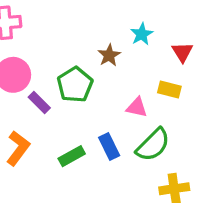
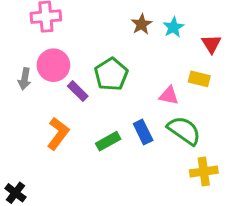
brown star: (109, 55) -> (142, 24), moved
green semicircle: (153, 145) -> (184, 131), turned -100

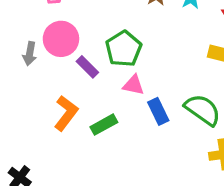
pink triangle: (169, 96) -> (133, 85), moved
green rectangle: (108, 141) -> (104, 125), moved

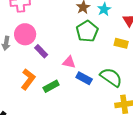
green pentagon: (124, 49) -> (87, 31), moved
blue rectangle: (158, 111) -> (84, 78), turned -35

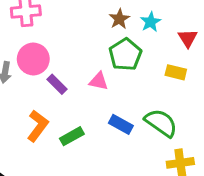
pink triangle: (69, 62) -> (99, 81), moved

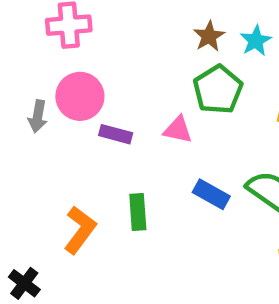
purple rectangle: (57, 84) -> (116, 134), turned -30
orange L-shape: (38, 126) -> (80, 230), moved
green rectangle: (72, 136) -> (138, 212), turned -65

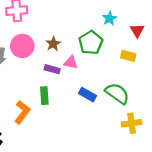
brown star: (209, 36) -> (53, 44), moved
purple rectangle: (116, 134) -> (52, 69), moved
green rectangle: (138, 212) -> (44, 96), moved

